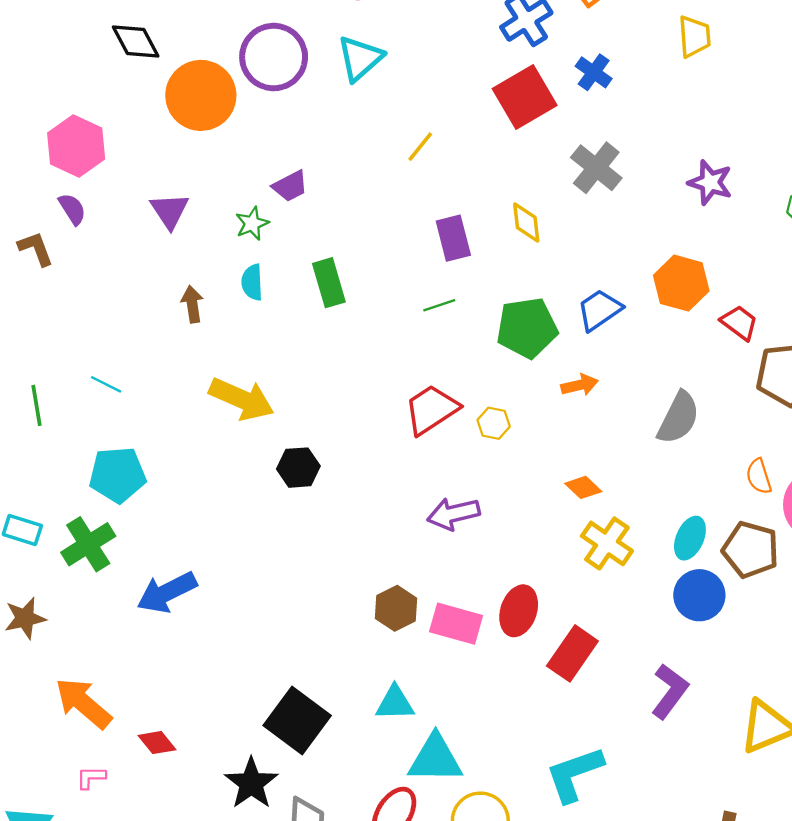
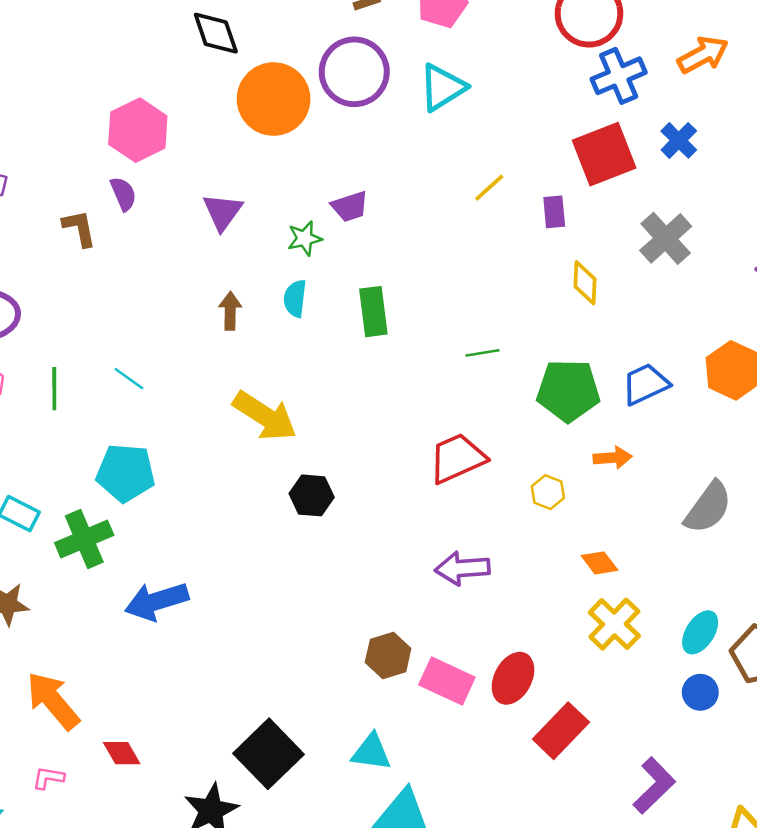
purple rectangle: (453, 238) -> (554, 212), moved, size x0.7
yellow hexagon: (494, 423) -> (548, 492), moved
blue circle: (699, 595) -> (700, 692), size x0.7

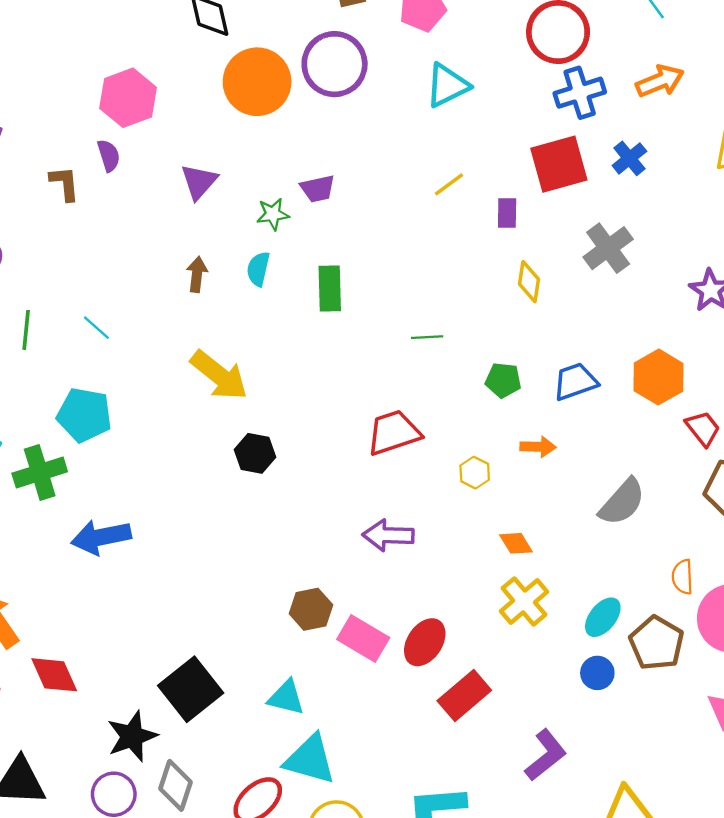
cyan triangle: (442, 87) -> (447, 85), moved
green pentagon: (568, 390) -> (503, 380), size x0.6
red diamond: (122, 753) -> (54, 675), size x1.4

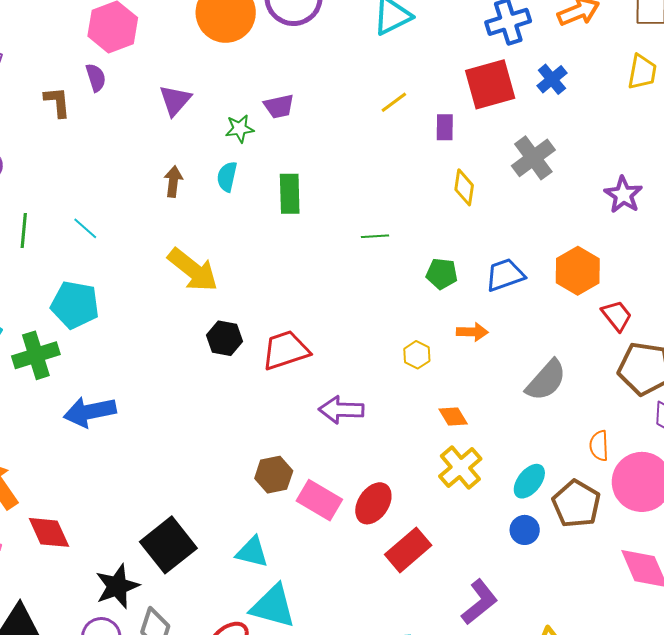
red trapezoid: (394, 433) -> (286, 350), moved

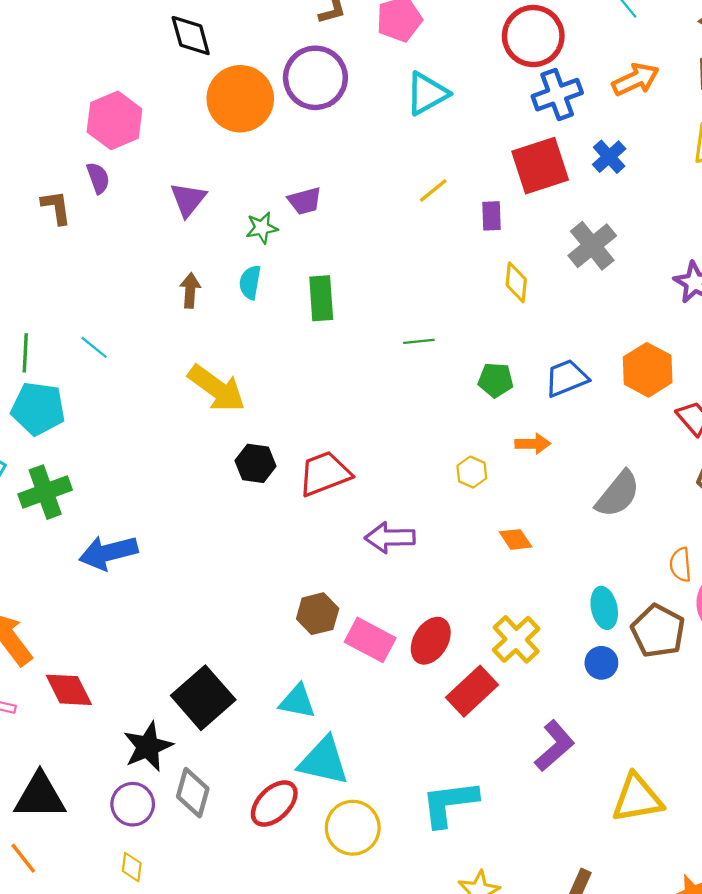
cyan pentagon: (75, 305) -> (38, 409), moved
yellow cross: (460, 467) -> (516, 639), moved
cyan ellipse: (529, 481) -> (604, 608), turned -48

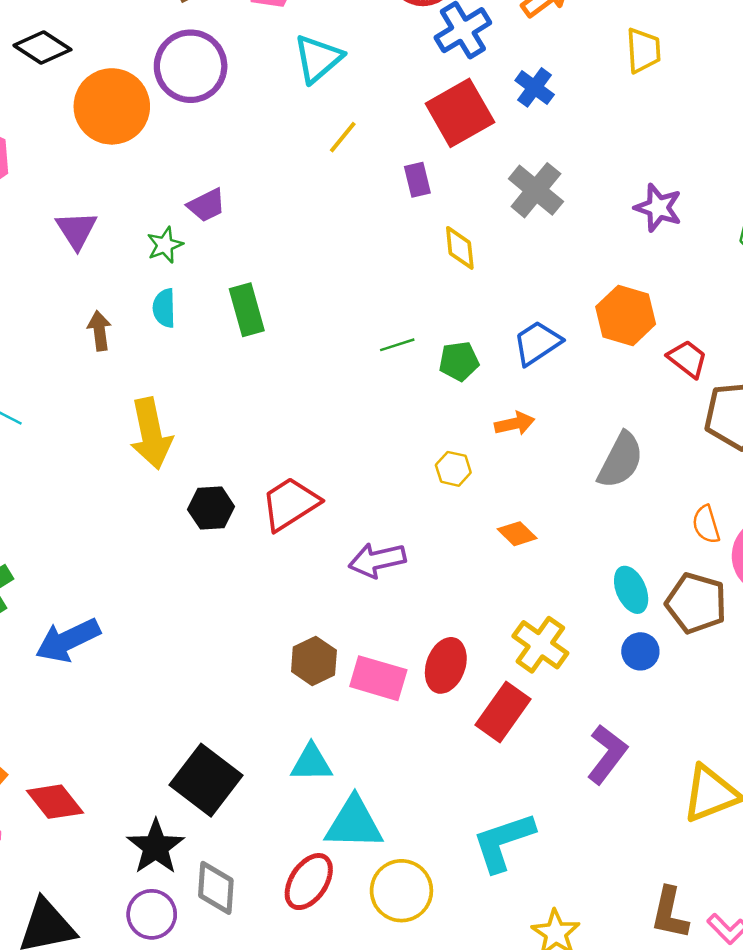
black diamond: (191, 36) -> (42, 47), turned -30
yellow line: (433, 190) -> (343, 137), moved
green line: (419, 341) -> (397, 345), moved
yellow arrow: (217, 388) -> (151, 434), turned 54

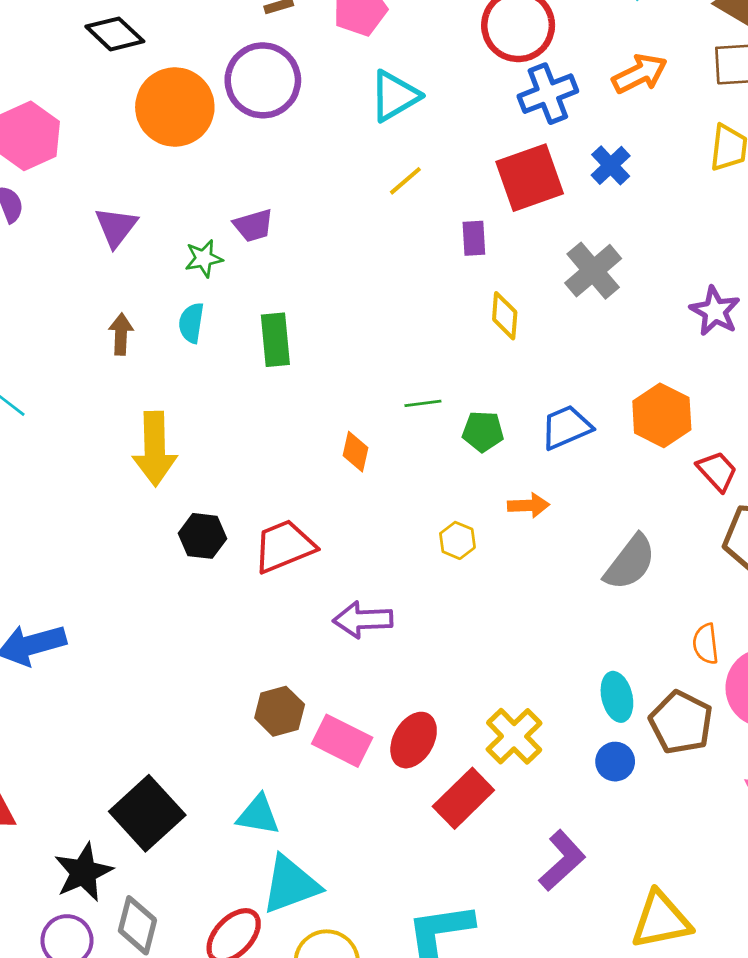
orange diamond: (517, 534) -> (356, 452), moved, turned 48
cyan triangle: (354, 823) -> (291, 885), turned -32

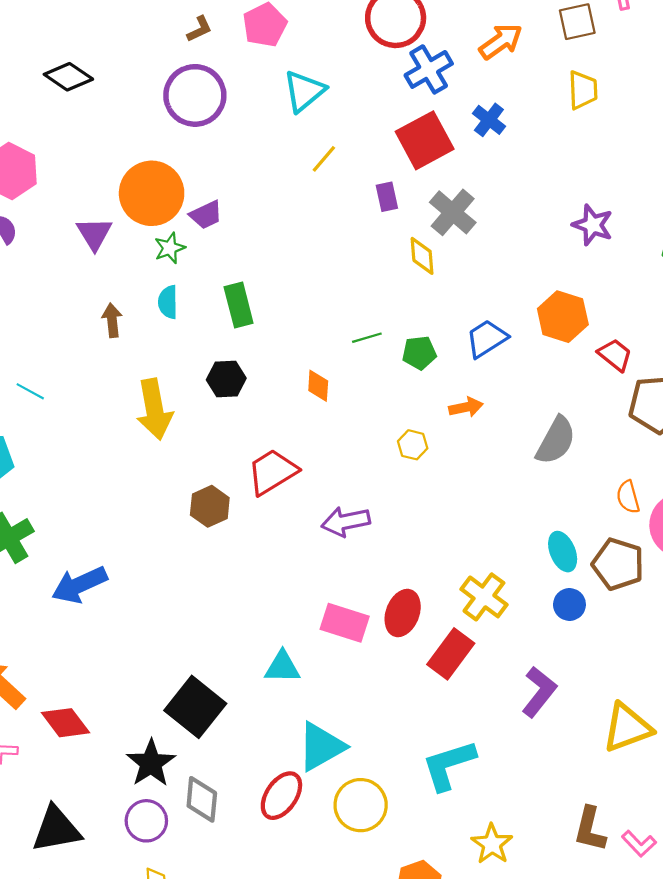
orange circle: (175, 107) -> (152, 193), moved
gray cross: (593, 271) -> (453, 212), moved
black hexagon: (203, 536) -> (226, 379), moved
brown hexagon: (280, 711) -> (210, 506), moved
cyan triangle: (258, 815) -> (282, 667), moved

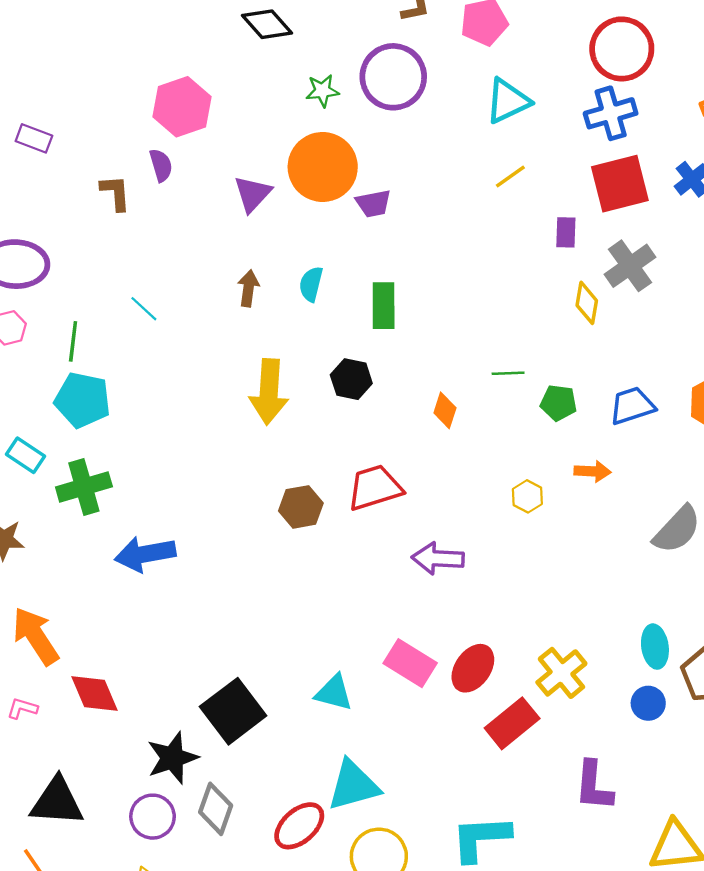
blue cross: (429, 69) -> (611, 113), moved
green star: (170, 248) -> (322, 91), moved
cyan line: (30, 391) -> (144, 309), moved
purple L-shape: (539, 692) -> (594, 786), turned 132

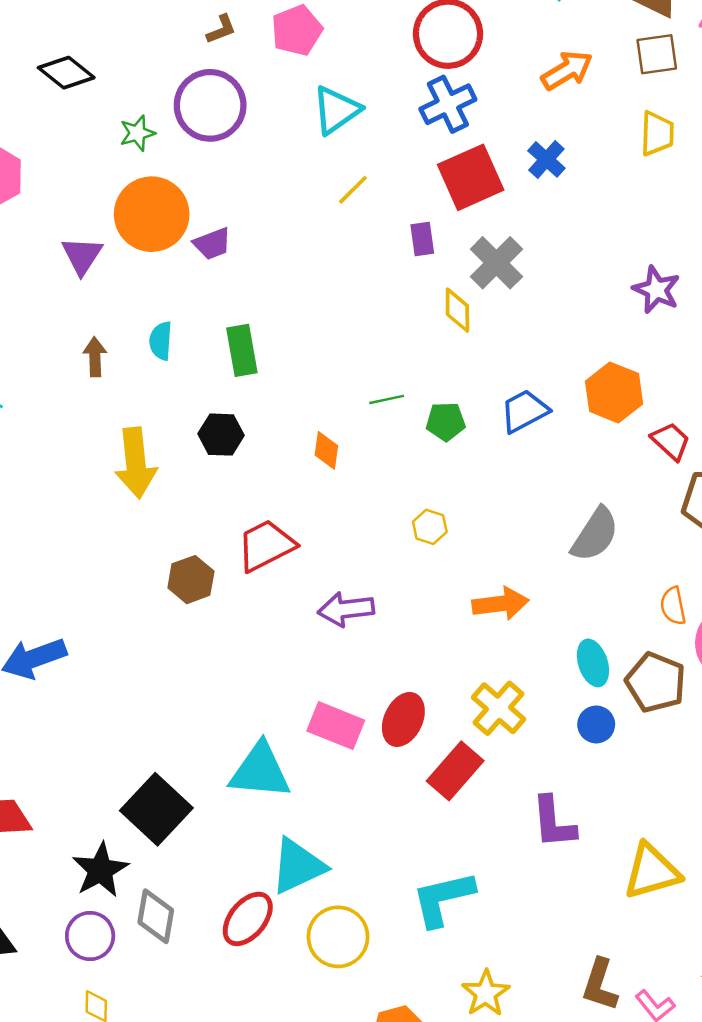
orange arrow: (593, 471) -> (501, 604), moved, size x1.4
cyan triangle: (334, 693) -> (260, 771), size x1.5

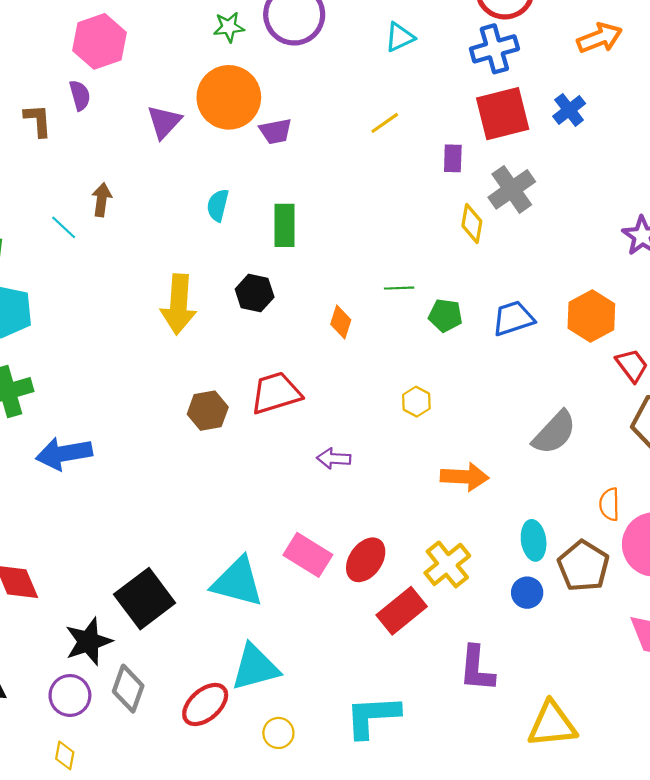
cyan triangle: (336, 110) -> (400, 37), size x0.7
yellow line: (353, 190) -> (385, 123), moved
brown arrow: (95, 357) -> (102, 200), moved
purple arrow: (346, 609) -> (334, 459), size x0.7
yellow circle: (338, 937) -> (278, 733), size x0.6

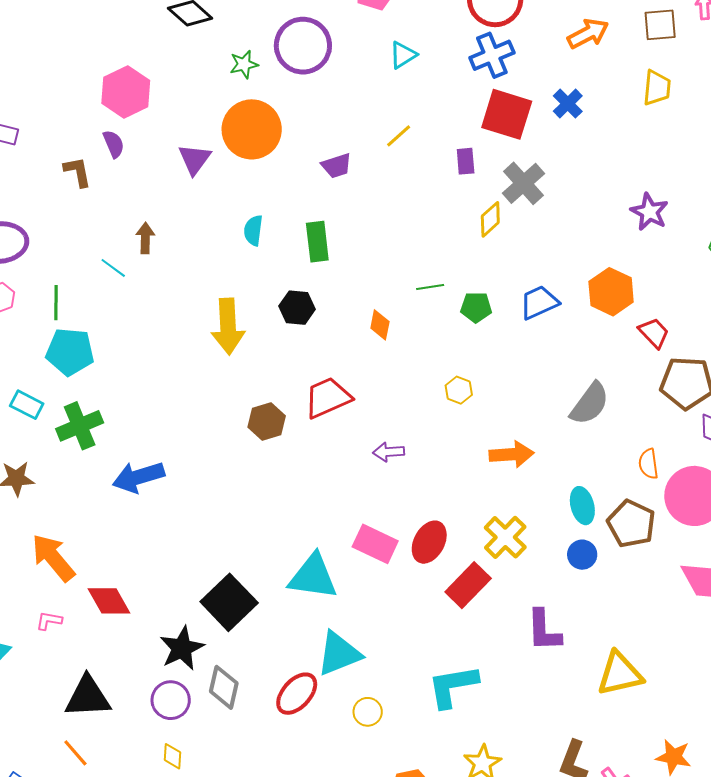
red square: (503, 114) -> (507, 114), turned 38
purple trapezoid: (276, 131) -> (337, 166), moved
yellow diamond: (472, 223) -> (490, 219), turned 45

